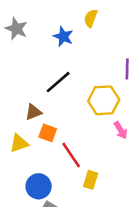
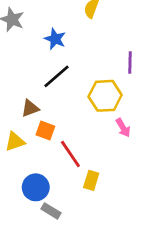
blue star: (63, 36) -> (55, 39), moved

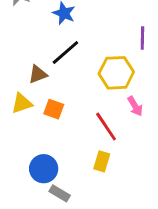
brown triangle: (30, 108) -> (38, 74), moved
yellow triangle: (15, 142) -> (22, 103), moved
red line: (70, 154) -> (106, 127), moved

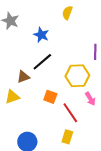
orange square: (54, 109) -> (50, 97), moved

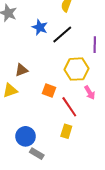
black line: (42, 62) -> (62, 34), moved

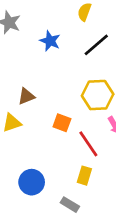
black line: (62, 34) -> (96, 45), moved
gray rectangle: (37, 154) -> (70, 205), moved

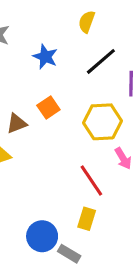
orange square: (62, 123) -> (48, 108), moved, turned 36
blue circle: (32, 182) -> (42, 236), moved

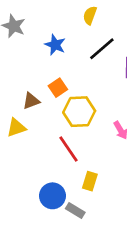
yellow hexagon: (102, 122) -> (79, 112), moved
red line: (91, 181) -> (69, 149), moved

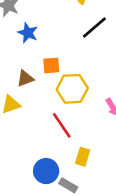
blue star: (55, 45) -> (28, 33), moved
orange square: (58, 88) -> (51, 65), turned 30

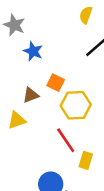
orange square: (51, 65) -> (56, 83), turned 30
yellow rectangle: (83, 157) -> (86, 160), moved

